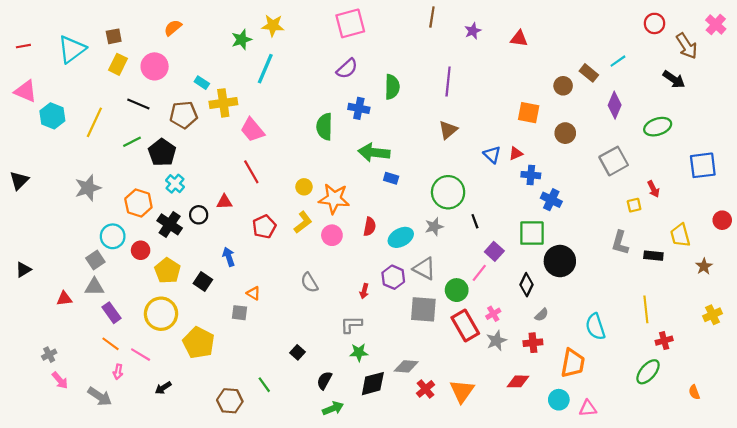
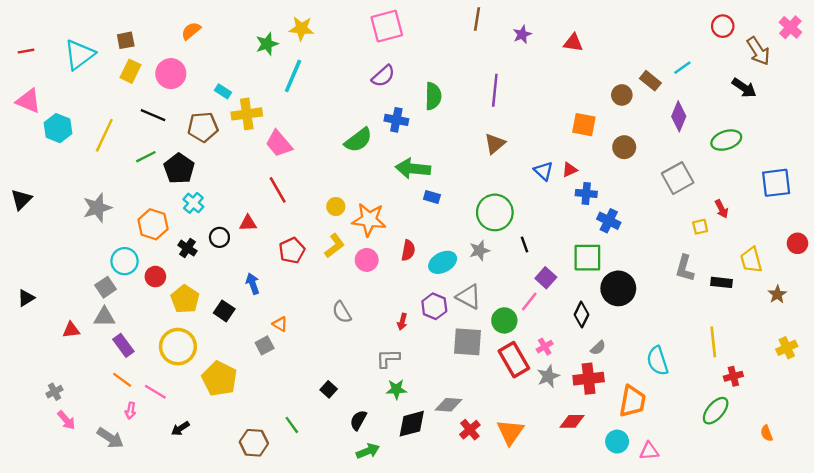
green semicircle: (324, 127) -> (358, 140), turned -128
black cross: (170, 224) -> (187, 248), size x0.7
gray square: (239, 313) -> (265, 345), turned -35
red cross: (533, 343) -> (589, 379), size x1.4

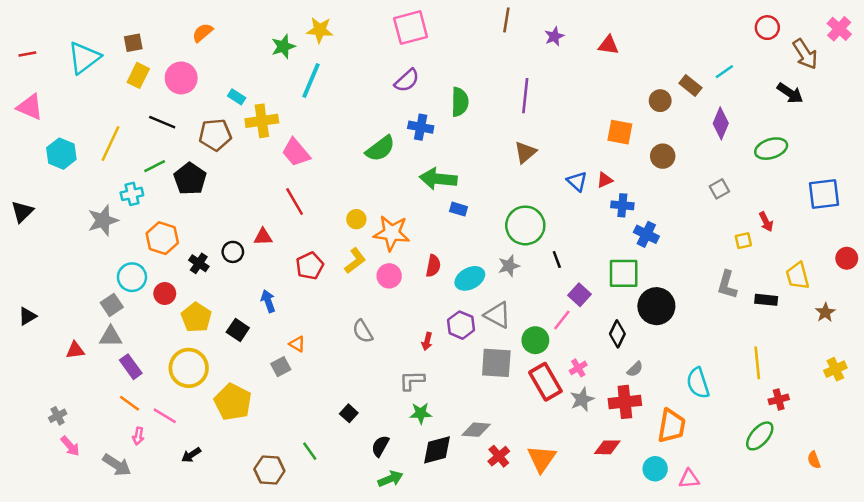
cyan hexagon: (58, 128) -> (61, 154), moved
gray square: (678, 178) -> (719, 189), size x0.6
cyan cross: (193, 203) -> (132, 194), moved, turned 36

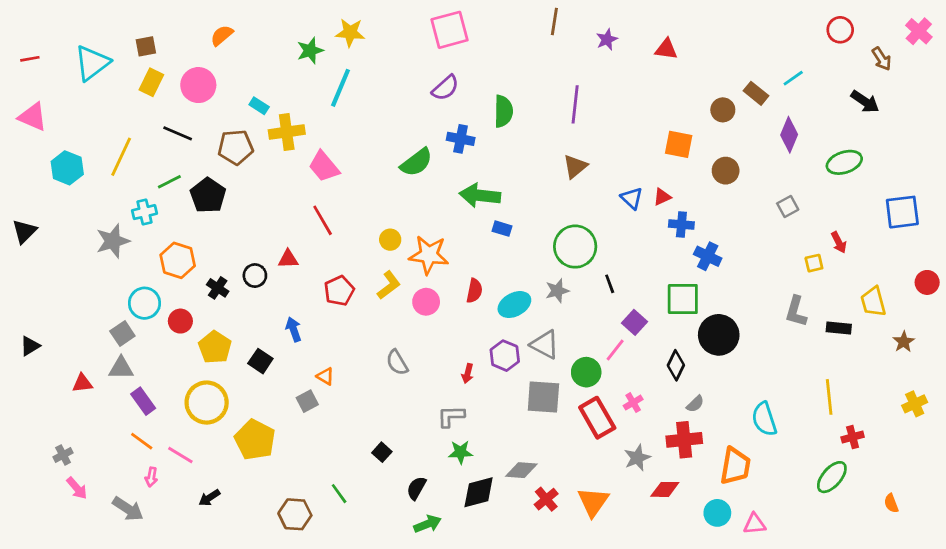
brown arrow: (805, 54) -> (882, 59), size x0.7
gray star: (582, 399) -> (637, 458), moved

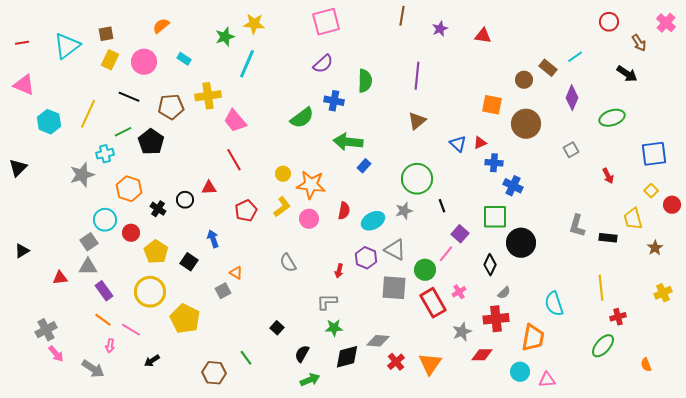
cyan rectangle: (259, 106) -> (184, 59), moved
brown circle: (726, 171) -> (526, 124), size x1.5
blue rectangle: (502, 229) -> (364, 166), turned -64
yellow square: (814, 263) -> (651, 191), moved, turned -32
gray cross: (63, 455) -> (46, 330), size x1.5

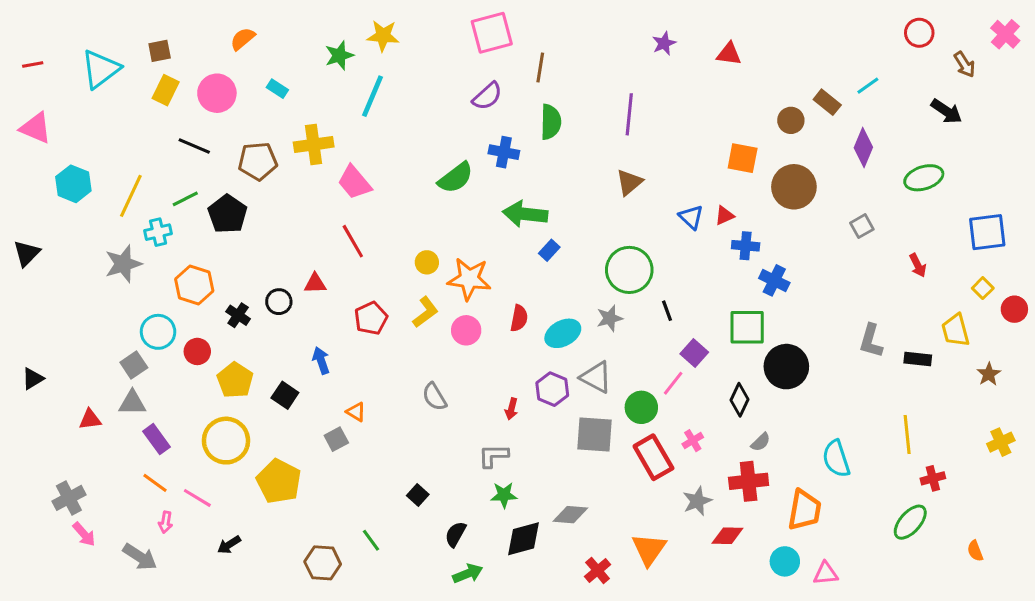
brown line: (402, 16) -> (540, 68), moved
yellow line: (88, 114) -> (131, 196), moved
red cross: (396, 362) -> (598, 570), moved

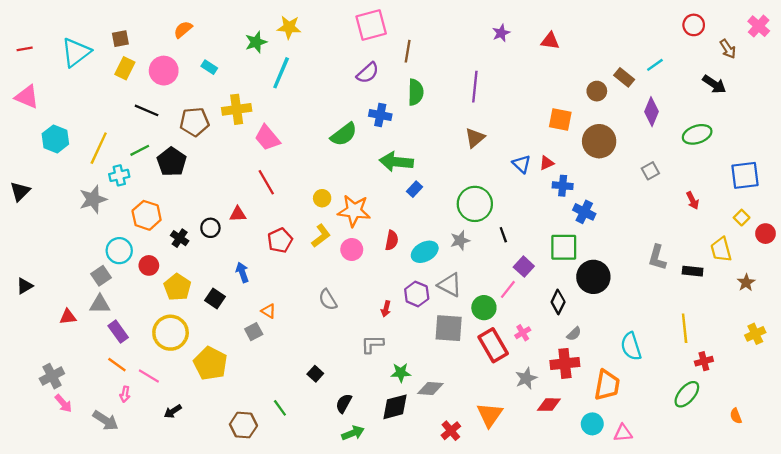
green star: (504, 495) -> (401, 373), moved

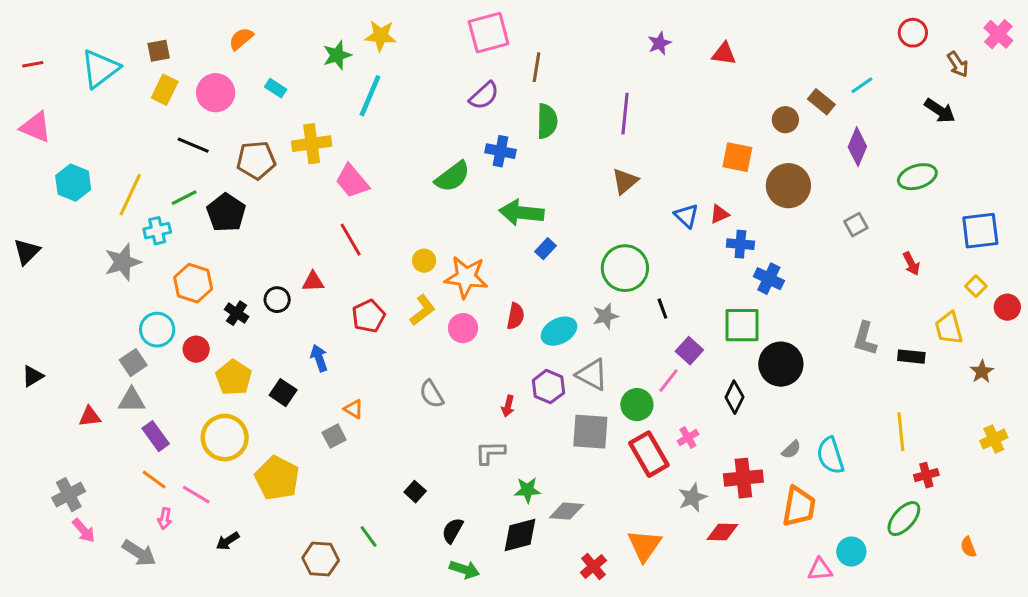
gray semicircle: (574, 334) -> (791, 450), moved
cyan circle: (592, 424) -> (851, 552), moved
green arrow: (353, 433) -> (465, 570), turned 40

